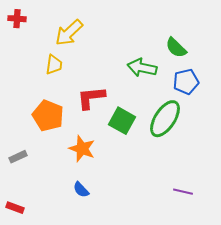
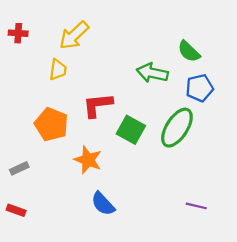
red cross: (17, 19) -> (18, 33), moved
blue semicircle: (81, 190) -> (103, 204), moved, size x1.4
red rectangle: (15, 208) -> (16, 210), moved

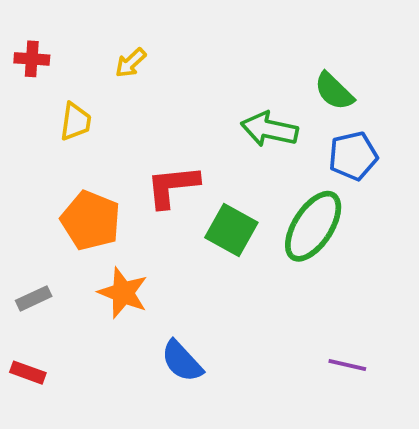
yellow arrow: (74, 35) -> (131, 63), size x0.6
yellow trapezoid: (58, 70) -> (75, 122), moved
orange star: (88, 160) -> (123, 293), moved

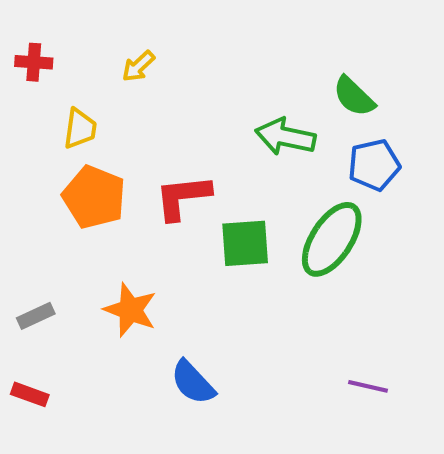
orange pentagon: (91, 221) -> (94, 197), moved
green square: (231, 230) -> (245, 243), turned -33

